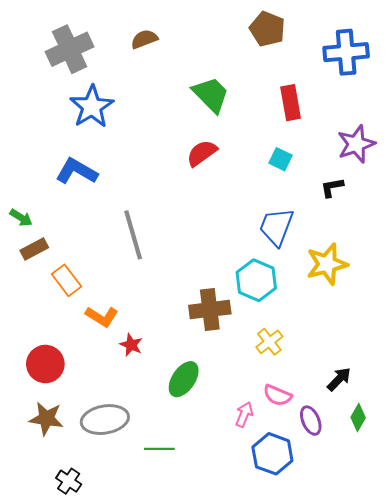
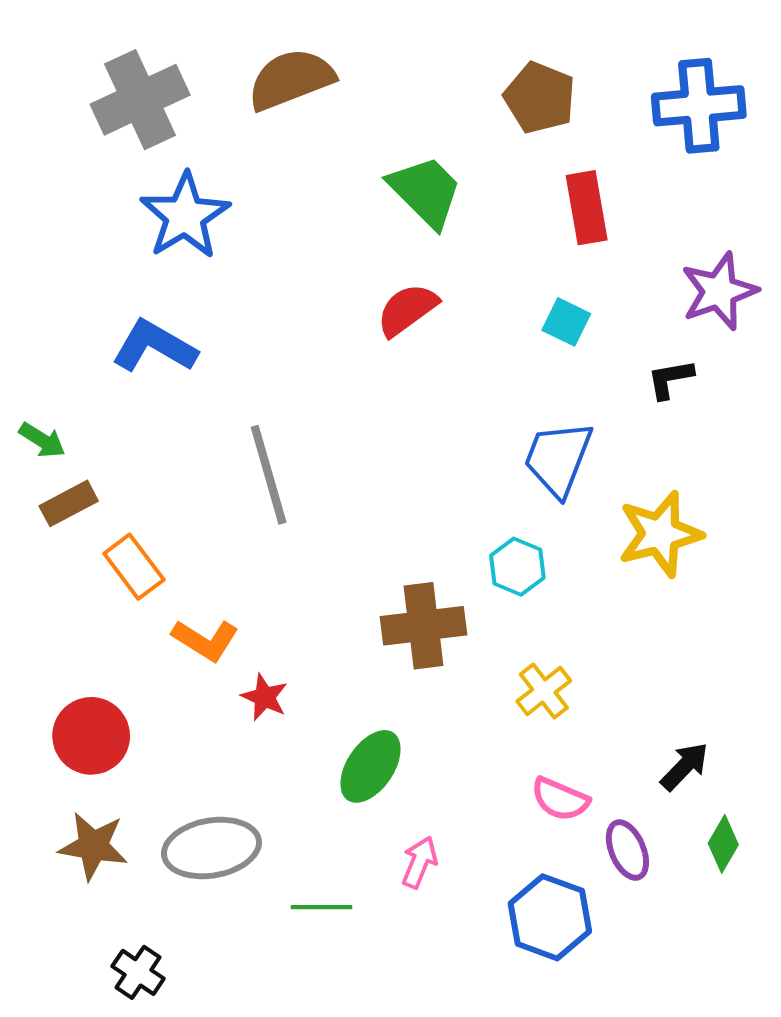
brown pentagon: (267, 29) -> (540, 98), moved
brown semicircle: (144, 39) -> (291, 79), size x1.6
cyan hexagon: (256, 280) -> (517, 567), size x0.7
pink arrow: (244, 414) -> (419, 862), moved

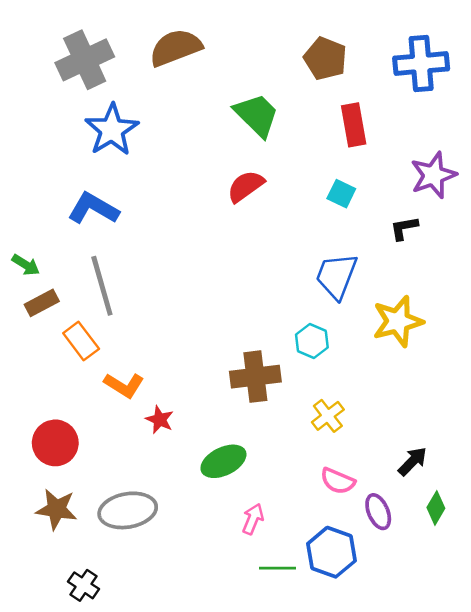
gray line: (269, 475) -> (102, 286), moved
green ellipse: (370, 766) -> (223, 461), turned 30
green line: (322, 907) -> (277, 568), moved

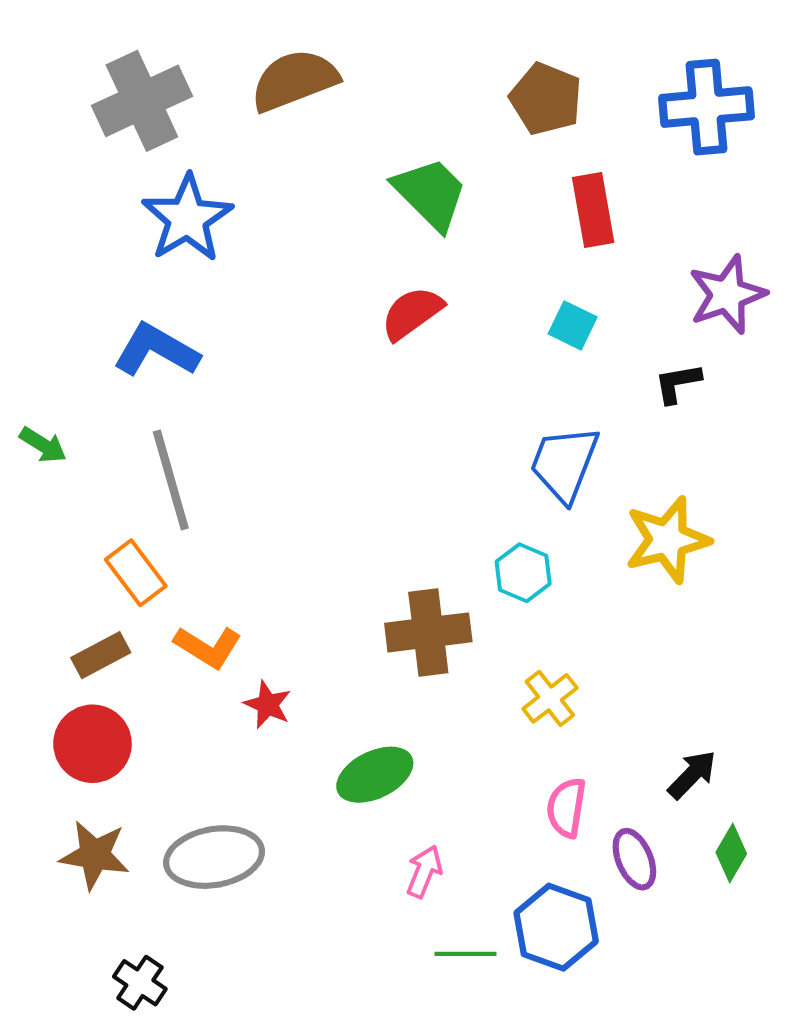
brown rectangle: (42, 303) -> (101, 655), moved
pink semicircle: (338, 481) -> (566, 808), turned 76

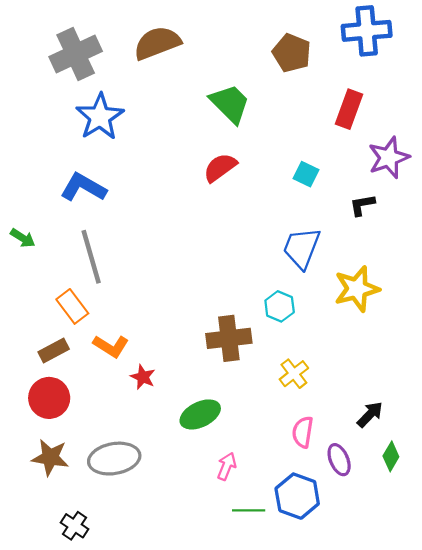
blue cross: (707, 107) -> (367, 31), moved
red rectangle: (593, 210) -> (349, 109), moved, turned 30

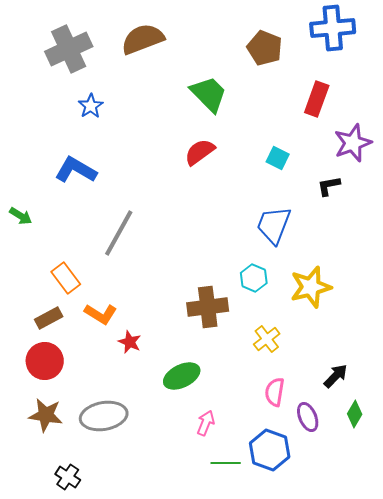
blue star: (100, 117) -> (91, 106), size x0.6
gray line: (91, 257) -> (119, 233), moved, turned 45
yellow star: (357, 289) -> (311, 287), moved

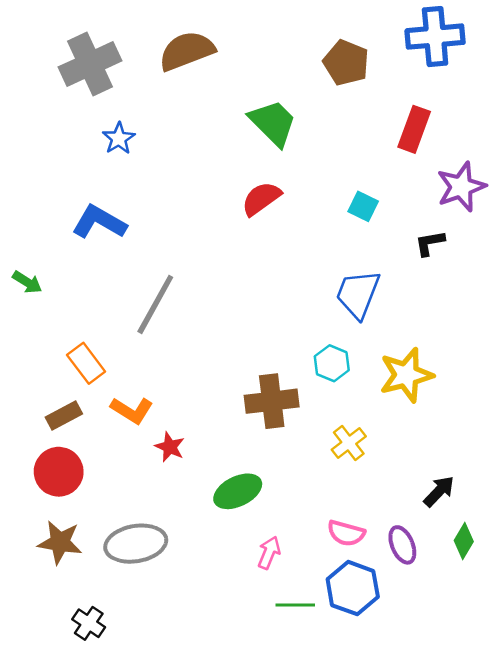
pink semicircle: (275, 392) -> (346, 533), moved, turned -84

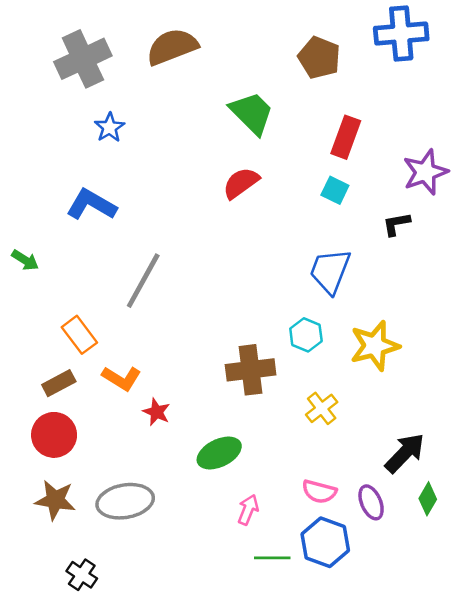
red rectangle: (414, 129) -> (346, 137), moved
black arrow: (439, 491) -> (405, 453), size x1.4

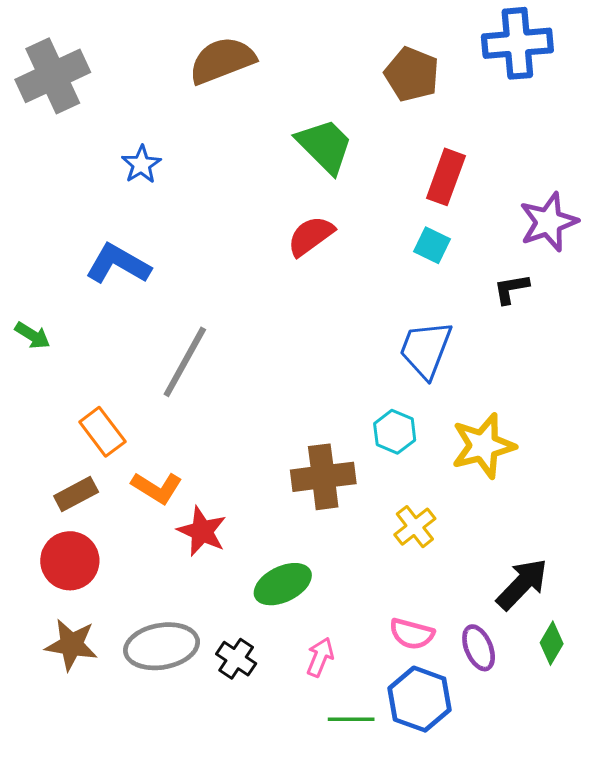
gray cross: (83, 59) -> (53, 76), moved
red star: (156, 412) -> (202, 531), size x1.4
black cross: (82, 575) -> (236, 659), moved

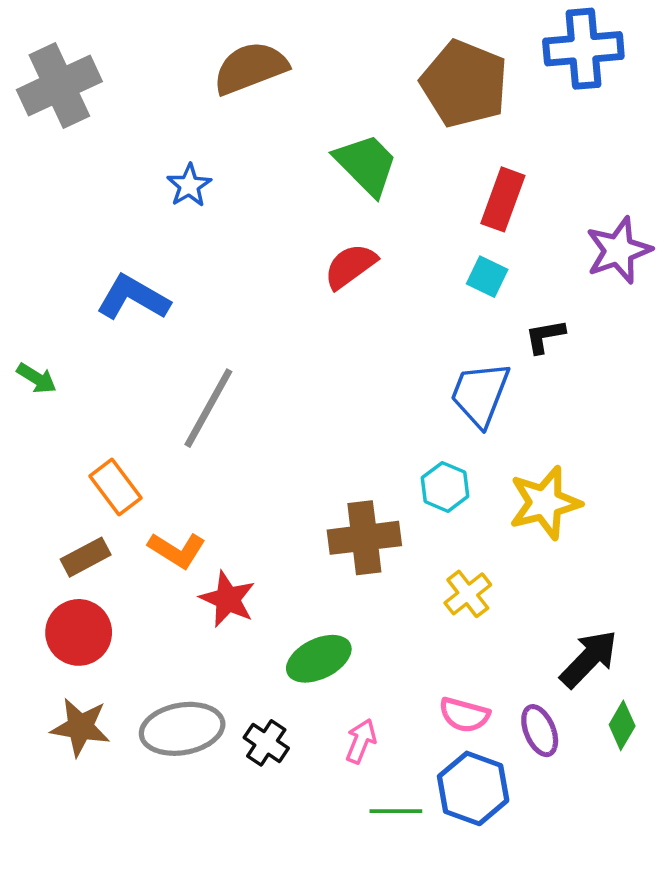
brown pentagon: (412, 74) -> (464, 84), size x1.4
blue star: (141, 164) -> (189, 185), moved
black L-shape: (511, 289) -> (545, 336), moved

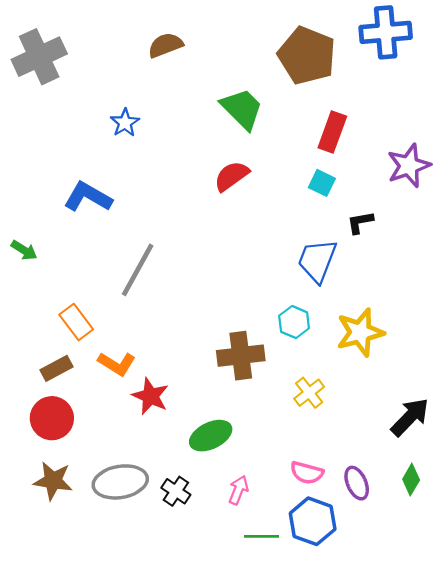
brown semicircle: (250, 68) -> (165, 45), size x0.7
black arrow: (589, 659) -> (410, 417), moved

